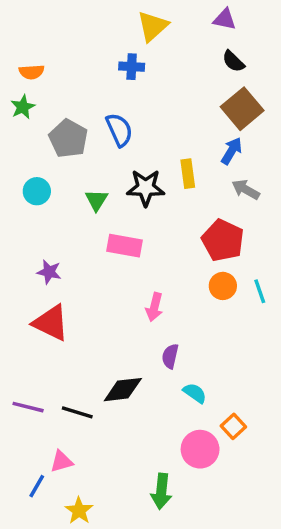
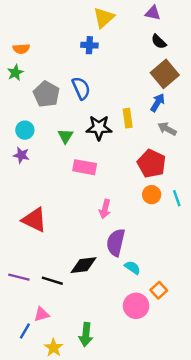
purple star: (49, 272) -> (21, 155), moved
purple semicircle: (170, 356) -> (116, 242), size x1.6
green arrow: (161, 491) -> (86, 335), moved

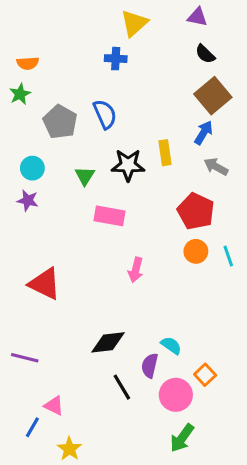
purple semicircle: (116, 242) -> (150, 365), moved, size x0.7
black line: (52, 281) -> (122, 387), moved, turned 42
pink triangle: (42, 314) -> (54, 406), turned 42
green arrow: (86, 335) -> (182, 438), moved, turned 30

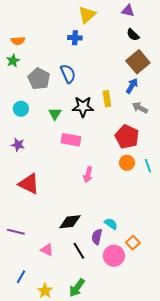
purple star: (28, 200) -> (18, 145), moved
pink triangle: (54, 406) -> (47, 250), moved
green arrow: (182, 438) -> (77, 288), moved

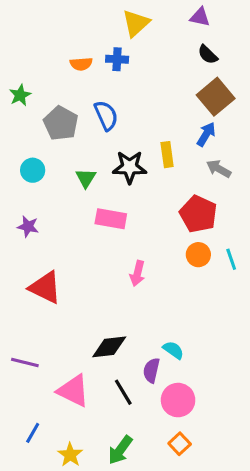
orange semicircle: (18, 41) -> (81, 64), moved
orange square: (133, 243) -> (180, 444), moved
pink triangle: (47, 250) -> (73, 391), size x1.6

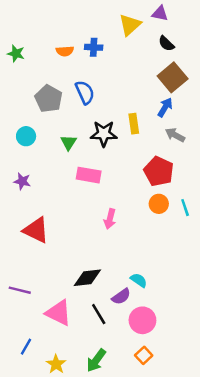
yellow triangle: (136, 23) -> (130, 25), moved
green star: (20, 95) -> (16, 54), moved, turned -30
purple semicircle: (151, 370) -> (121, 296), turned -138

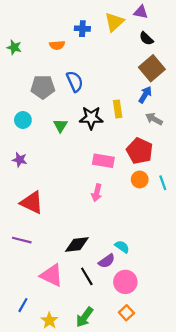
blue cross: (94, 47) -> (82, 29), moved
gray pentagon: (49, 99) -> (43, 87), turned -30
pink rectangle: (89, 175) -> (103, 161), moved
purple line: (20, 290) -> (22, 240), moved

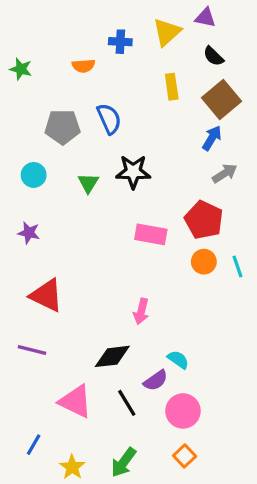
yellow rectangle: (118, 109) -> (172, 87), moved
gray arrow: (154, 119) -> (225, 173), turned 119
pink arrow: (97, 193) -> (141, 311), moved

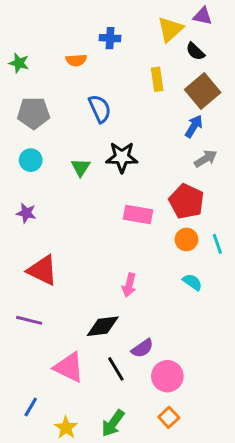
purple triangle: (205, 18) -> (203, 16), moved
yellow triangle: (167, 32) -> (170, 29), moved
gray pentagon: (63, 127) -> (34, 113), moved
cyan semicircle: (178, 360) -> (192, 282), moved

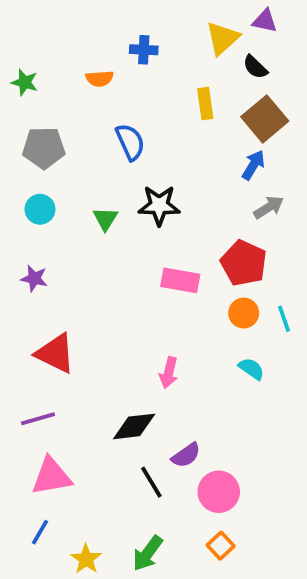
purple line: (29, 320) -> (38, 419), turned -30
pink triangle: (69, 367) -> (51, 476), moved, turned -36

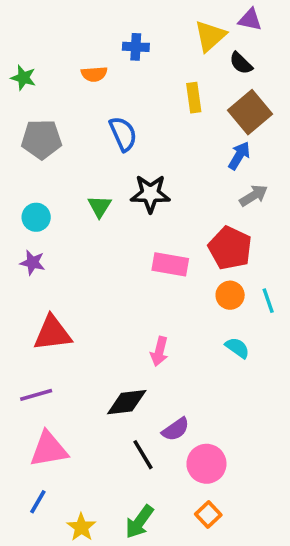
cyan circle: (40, 209) -> (36, 217), moved
red triangle: (55, 353) -> (52, 333), turned -33

